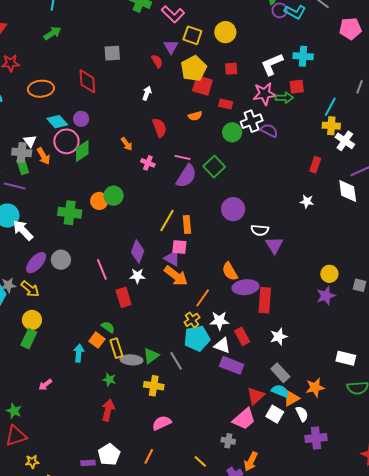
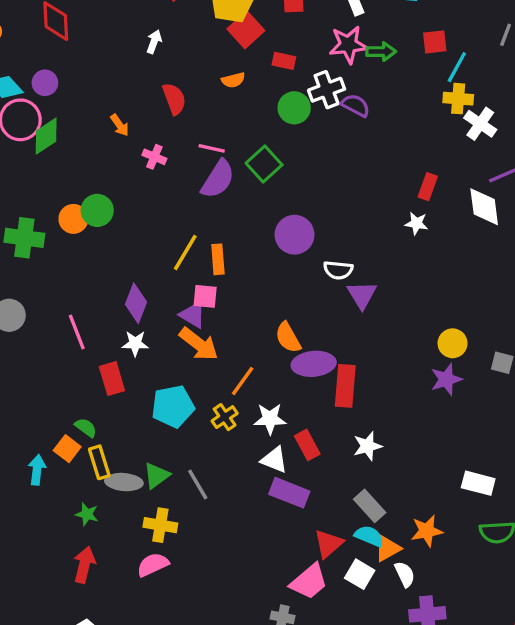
red square: (202, 85) -> (246, 30), turned 30
red square: (297, 87) -> (435, 42), moved
red rectangle: (315, 165) -> (428, 187), moved
cyan pentagon: (197, 338) -> (173, 406), moved
pink semicircle: (162, 423) -> (153, 565), moved

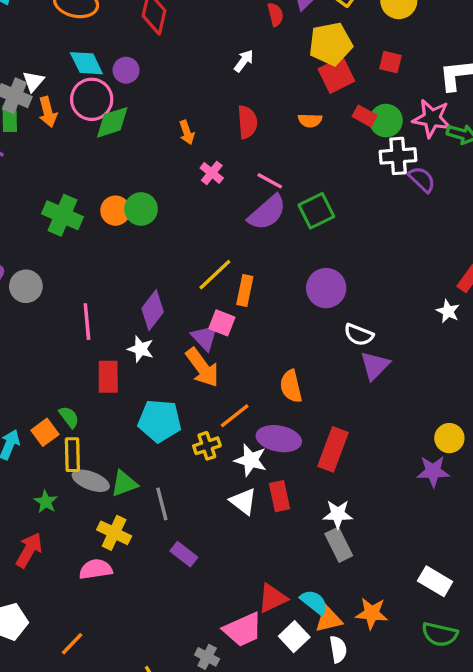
green circle: (294, 108) -> (386, 121), moved
purple ellipse: (314, 364) -> (279, 439), moved
purple rectangle: (289, 493) -> (184, 554), moved, size x0.7
gray rectangle: (370, 506) -> (339, 545), moved

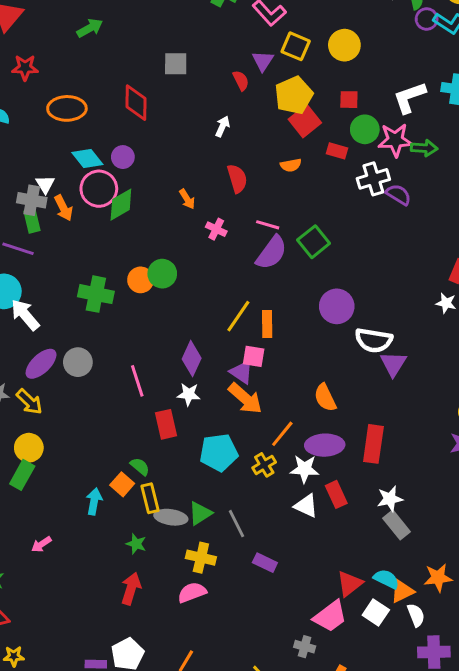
green circle: (386, 121) -> (365, 129), moved
white semicircle: (359, 335) -> (374, 340), size x1.4

